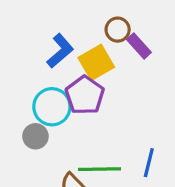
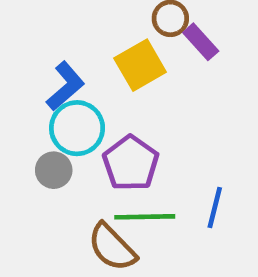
blue L-shape: (60, 51) -> (65, 86), moved
purple pentagon: (85, 95) -> (131, 163), moved

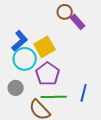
yellow square: (140, 65) -> (45, 47), moved
gray circle: (54, 170) -> (16, 88), moved

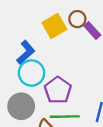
yellow square: (45, 47) -> (54, 26), moved
gray circle: (16, 88) -> (21, 106), size x1.5

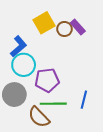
brown circle: (77, 19) -> (64, 29), moved
purple pentagon: (58, 90) -> (47, 80), turned 30

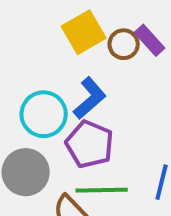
blue L-shape: (18, 46) -> (90, 98), moved
purple pentagon: (47, 80) -> (90, 144), turned 30

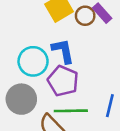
blue L-shape: (90, 98) -> (63, 51), turned -60

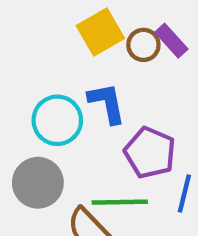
purple pentagon: (63, 81) -> (150, 153), moved

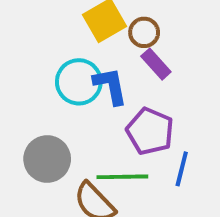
purple rectangle: (171, 41) -> (156, 64), moved
cyan circle: (57, 120) -> (79, 82), moved

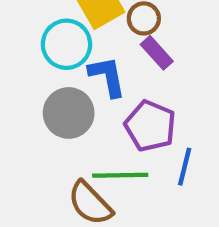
cyan circle: (79, 82) -> (66, 44), moved
gray circle: (47, 159) -> (69, 113), moved

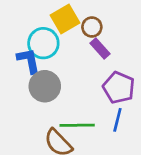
blue L-shape: (107, 76) -> (29, 61), moved
purple pentagon: (150, 126) -> (119, 88), moved

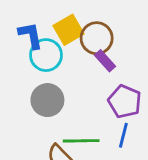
brown circle: (92, 27) -> (97, 38), size x1.5
blue L-shape: (29, 61) -> (31, 35), moved

